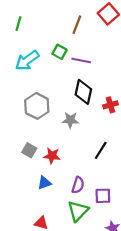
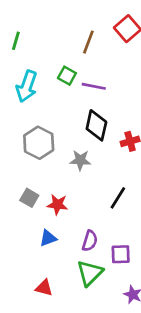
cyan arrow: (27, 60) -> (27, 86), turned -35

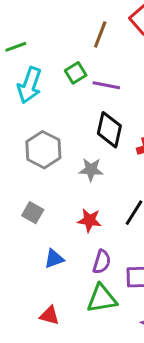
green line: (16, 41) -> (16, 47), moved, turned 54
green square: (67, 76) -> (76, 73), turned 30
red star: (58, 205) -> (89, 220), moved
green triangle: (90, 273) -> (102, 299), turned 36

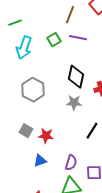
purple line: (106, 85) -> (78, 38), moved
gray star: (91, 170) -> (74, 103), moved
red star: (89, 220) -> (46, 136), moved

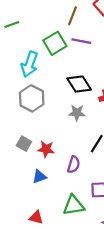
green square: (54, 40) -> (55, 43), size x1.5
cyan arrow: (24, 48) -> (29, 64), moved
black diamond: (76, 77) -> (79, 84), turned -45
purple semicircle: (71, 163) -> (74, 165), moved

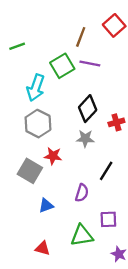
black diamond: (79, 84) -> (88, 109), turned 75
gray square: (24, 144) -> (30, 171), size x1.5
red star: (46, 149) -> (53, 156), moved

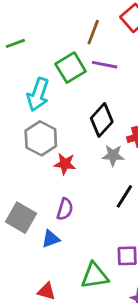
gray star: (85, 139) -> (113, 155), moved
red star: (53, 156) -> (65, 164), moved
gray square: (30, 171) -> (21, 218), moved
purple semicircle: (82, 193) -> (65, 209), moved

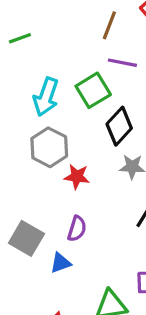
green square: (71, 68) -> (93, 90), moved

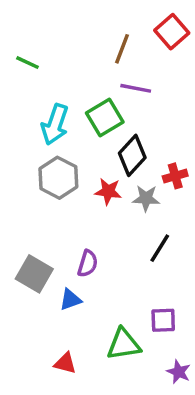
green line: (20, 38) -> (27, 63), turned 45
red star: (77, 177) -> (108, 191), moved

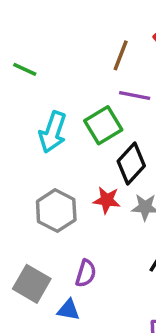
gray hexagon: (58, 178) -> (56, 211), moved
blue triangle: (70, 300) -> (68, 310), turned 30

